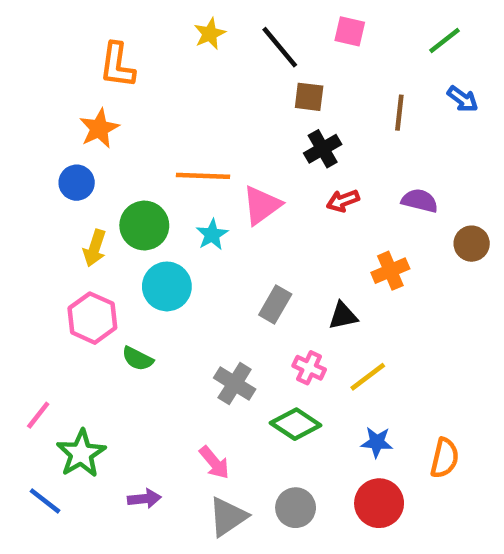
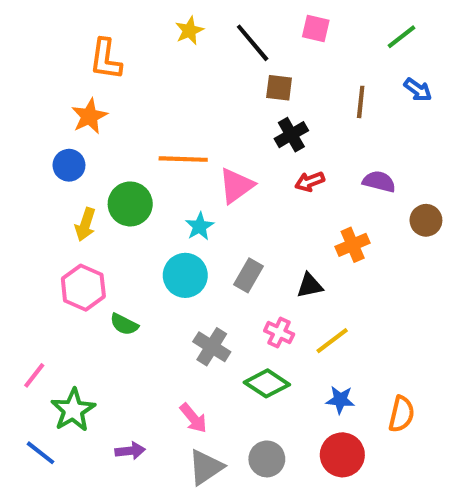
cyan star: (212, 235) -> (200, 226), moved
cyan circle: (167, 286) -> (185, 275), moved

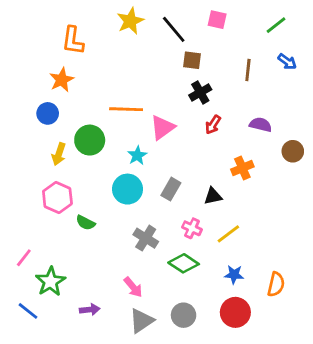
yellow star: (189, 31) -> (130, 21), size x1.4
red arrow: (310, 182) -> (213, 125), turned -36

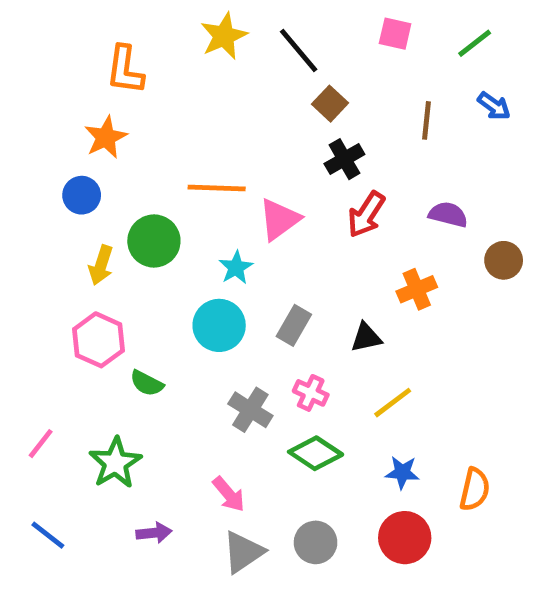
pink square: (217, 20) -> (395, 34), moved
brown square: (192, 60) -> (330, 104), turned 36
red arrow: (213, 125) -> (366, 214), size x1.4
pink cross: (192, 228) -> (311, 393), moved
green star: (50, 282) -> (115, 463), moved

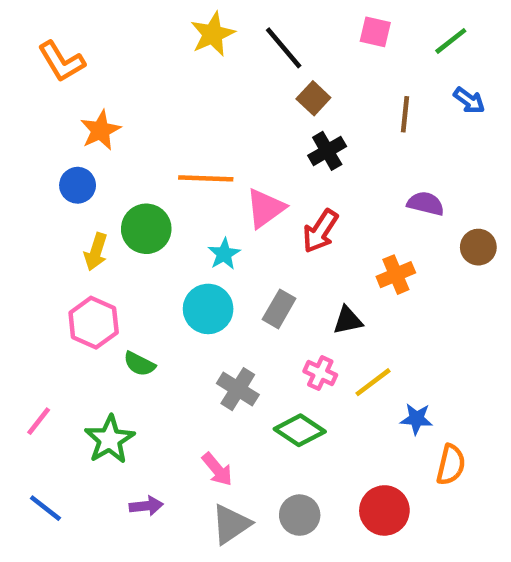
orange L-shape: (125, 70) -> (61, 62), moved, turned -39
red arrow: (366, 214) -> (320, 231), moved
pink cross: (311, 393) -> (320, 373), moved
blue star: (402, 472) -> (416, 419), moved

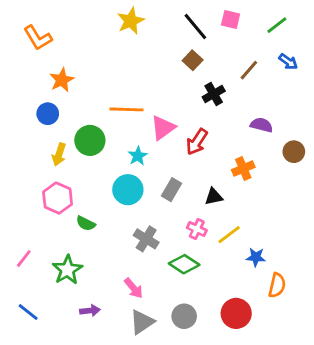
black line: (284, 48) -> (195, 27), moved
brown line: (405, 114) -> (249, 70), turned 35
black cross: (327, 151) -> (214, 94), moved

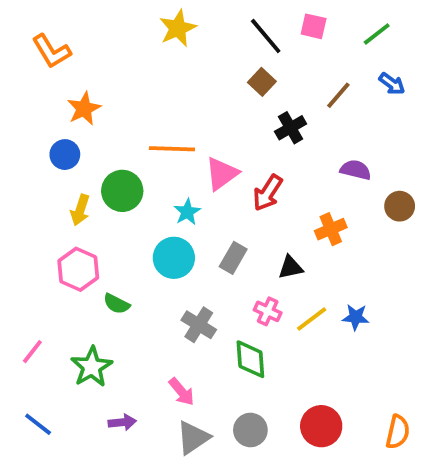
blue star: (256, 257) -> (356, 317), moved
green diamond: (184, 264) -> (250, 359), turned 52
orange semicircle: (277, 285) -> (398, 432), moved

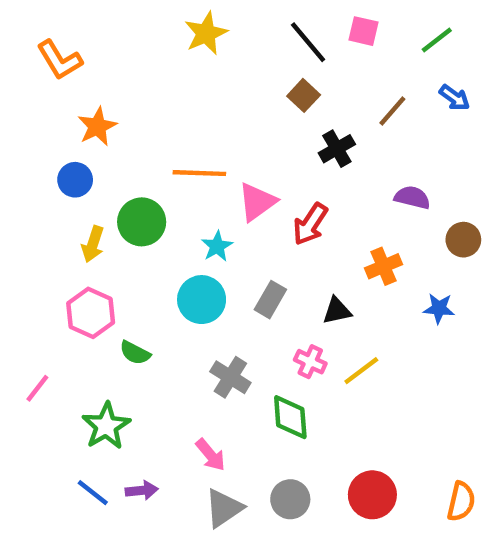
blue star: (356, 317) -> (439, 308), moved
pink line: (32, 352) -> (37, 388), moved
blue line: (38, 424) -> (93, 493), moved

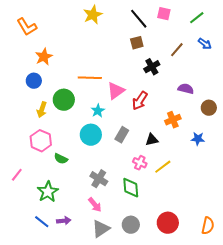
brown square: (304, 95) -> (137, 43), turned 32
gray cross: (230, 377) -> (99, 179), moved

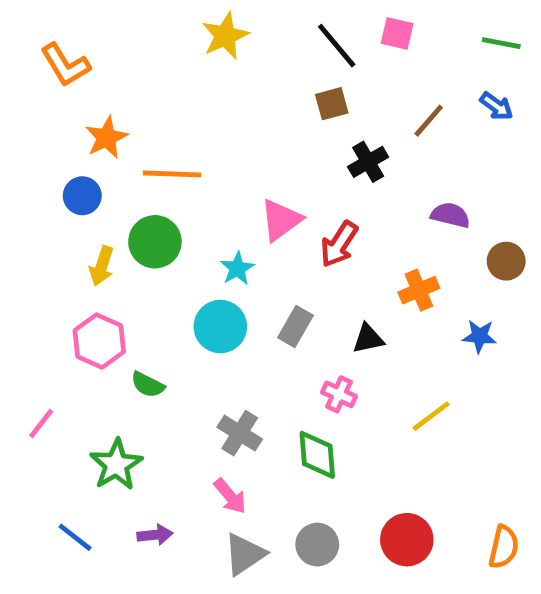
green line: (197, 18) -> (501, 43), moved, turned 49
orange line: (90, 78) -> (172, 174), moved
yellow line: (163, 167) -> (431, 416), moved
blue line: (42, 222) -> (75, 537), moved

